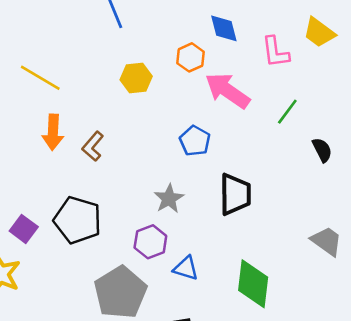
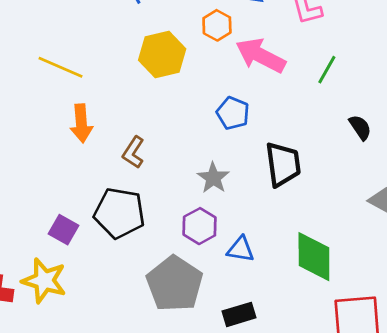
yellow hexagon: (136, 78) -> (162, 55), size x1.4
brown L-shape: (93, 146) -> (133, 152), moved
black semicircle: (322, 150) -> (360, 127), moved

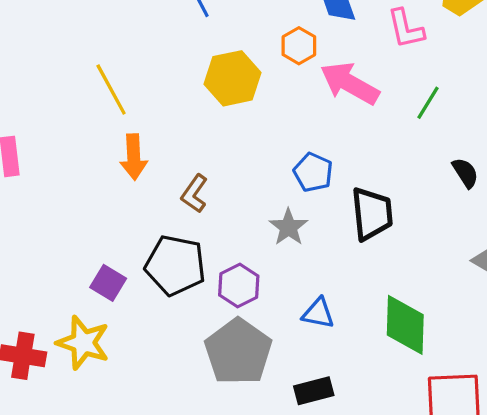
yellow line: (61, 67) -> (111, 89), turned 36
blue pentagon: (233, 113) -> (313, 172), moved
purple hexagon: (200, 226) -> (239, 285), moved

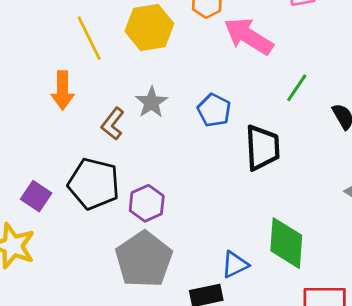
yellow line: (111, 89) -> (89, 38), moved
green line: (428, 103) -> (297, 88), moved
gray star: (288, 227) -> (152, 102), moved
blue triangle: (318, 313) -> (235, 265), moved, turned -40

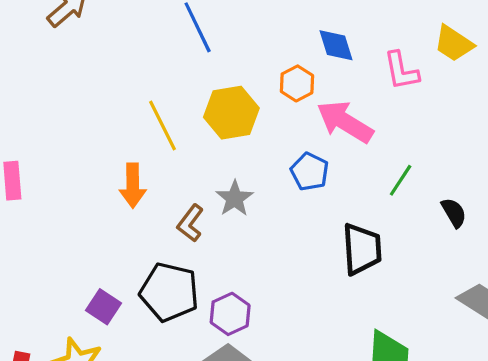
blue pentagon: (214, 110) -> (310, 172), moved

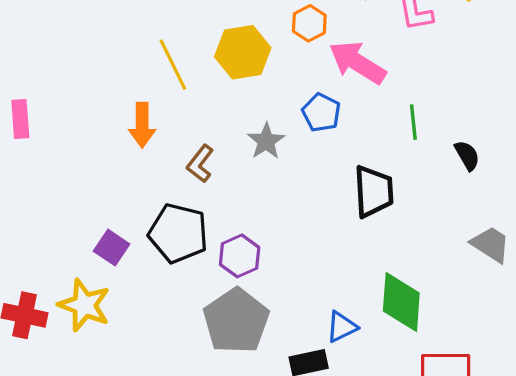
green line: (401, 180) -> (413, 122), turned -40
gray star: (235, 198) -> (266, 141), moved

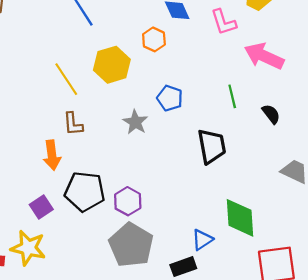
pink arrow: (358, 62) -> (264, 56), moved
orange arrow: (142, 125) -> (52, 155), moved
brown L-shape: (200, 164) -> (73, 124), moved, turned -35
purple square: (112, 248) -> (41, 207), turned 30

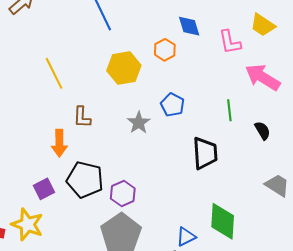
yellow line: (66, 79) -> (54, 73), moved

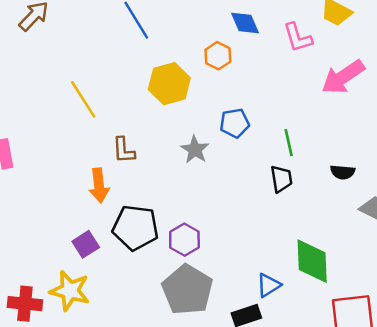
pink arrow: (263, 77) -> (343, 77), turned -60
blue pentagon: (173, 105) -> (235, 123), turned -30
green line: (229, 110) -> (289, 143), moved
black semicircle: (262, 131) -> (343, 172), moved, turned 132
black trapezoid: (205, 153) -> (281, 179), size x0.7

